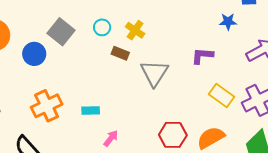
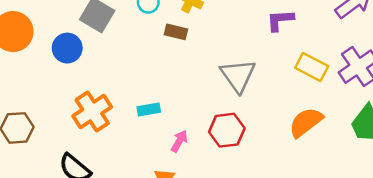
gray triangle: (154, 73) -> (238, 75), moved
red hexagon: (173, 135) -> (227, 130), moved

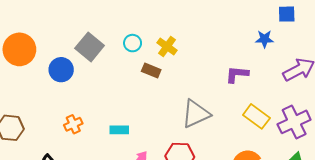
gray triangle: (238, 75) -> (196, 114), turned 32
orange cross: (92, 111) -> (73, 124), size x0.6

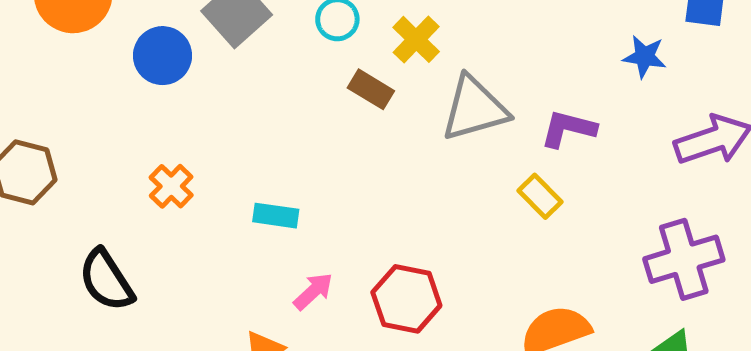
gray triangle: (196, 114) -> (475, 109), moved
yellow rectangle: (256, 116) -> (540, 196), moved, size x0.7
orange cross: (73, 124) -> (171, 186), turned -30

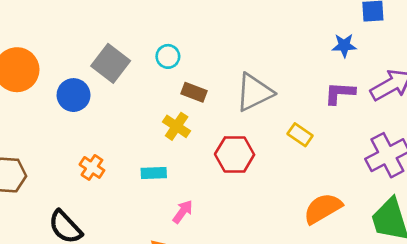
yellow cross: (416, 39) -> (177, 126), moved
purple L-shape: (568, 129) -> (340, 93), moved
red hexagon: (406, 299) -> (235, 154), moved

